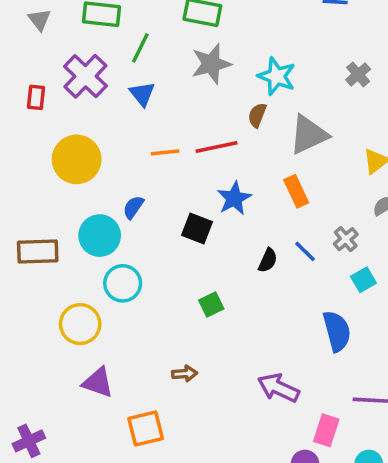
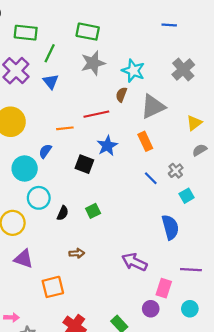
gray cross: (358, 74) -> (183, 70), size x1.5
orange line: (165, 152) -> (65, 128), moved
black semicircle: (268, 260) -> (63, 213), moved

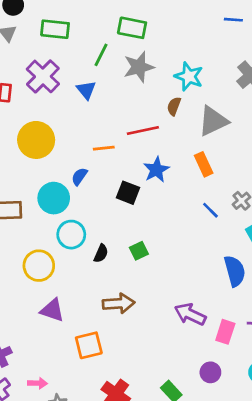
green line: (50, 53) -> (101, 55), moved
brown arrow: (77, 253) -> (119, 303), size x1.6
pink rectangle: (164, 288) -> (225, 332), moved

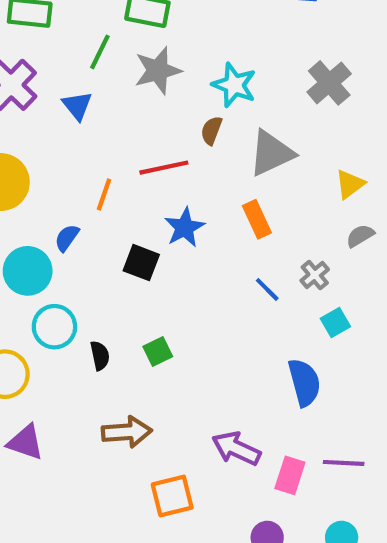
orange line: (104, 148) -> (104, 194), turned -65
black semicircle: (101, 253) -> (100, 356), turned -36
orange square: (89, 345) -> (172, 496), moved

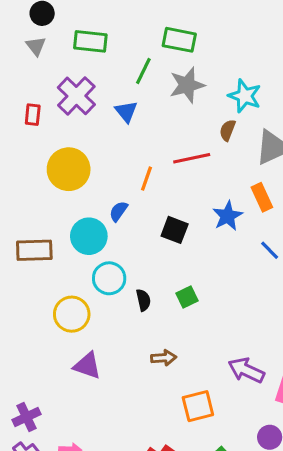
blue star: (185, 228) -> (228, 216), moved
brown arrow: (127, 432) -> (164, 358), size x0.7

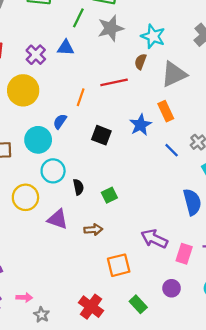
purple cross: (76, 96) -> (36, 55), moved, size x0.7
blue triangle: (126, 112) -> (66, 48), turned -48
green square: (187, 297) -> (109, 195), moved
purple triangle: (87, 366) -> (58, 219), moved

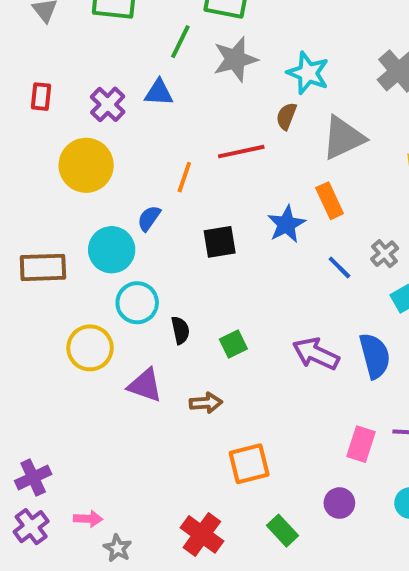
black square: (101, 135) -> (220, 242), turned -30
purple arrow: (154, 239) -> (316, 354), moved

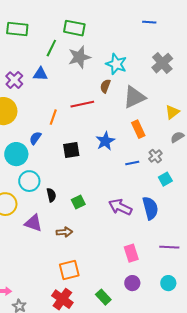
orange rectangle: (330, 201) -> (138, 129), moved
blue line: (339, 267) -> (132, 163), turned -56
pink rectangle: (361, 444) -> (131, 253), moved, turned -36
orange square: (249, 464) -> (69, 270), moved

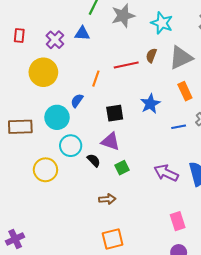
brown semicircle: (105, 86) -> (151, 55), moved
black semicircle: (51, 195) -> (94, 160), turned -32
purple triangle: (33, 223) -> (110, 141), moved

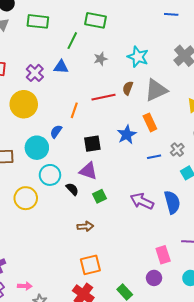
gray star: (123, 16) -> (100, 59), moved, size x0.6
orange rectangle: (185, 91) -> (150, 122), moved
pink rectangle: (178, 221) -> (163, 255), moved

